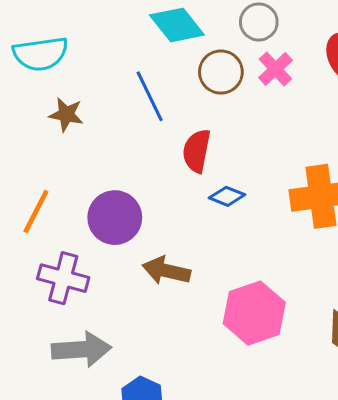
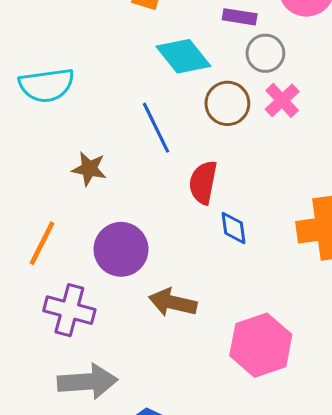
brown star: (66, 114) -> (89, 169), moved
blue diamond: (227, 196) -> (234, 228), turned 60

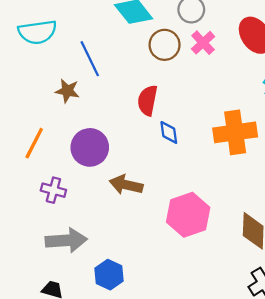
blue line: (156, 128) -> (90, 59), moved
purple cross: (69, 310) -> (53, 190), size x0.7

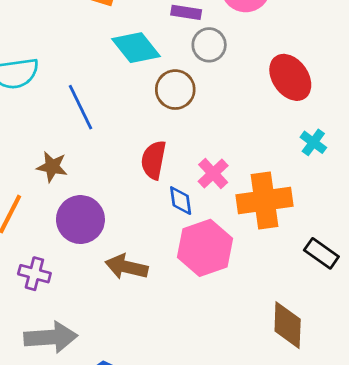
pink cross: (203, 43) -> (213, 173), moved
brown star: (67, 91) -> (52, 167), moved
pink hexagon: (188, 215) -> (205, 248), moved

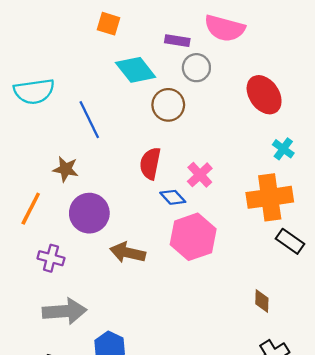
blue diamond: (181, 201) -> (173, 197), turned -35
orange cross: (265, 201) -> (270, 197), moved
brown diamond: (288, 325) -> (262, 301), size x0.6

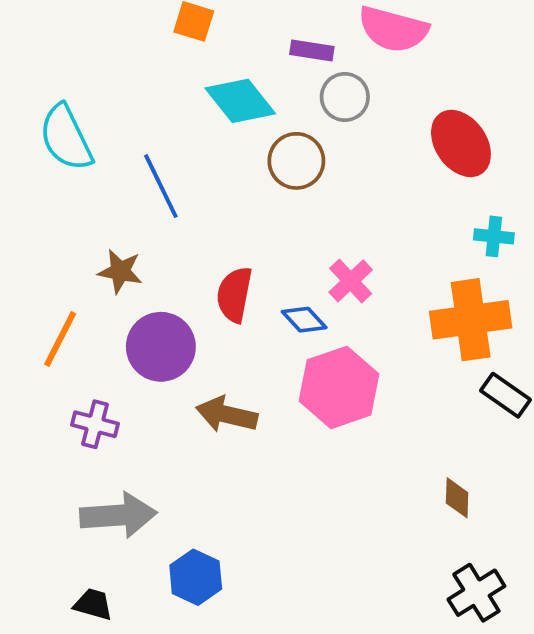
cyan semicircle: (34, 91) -> (66, 138), turned 72
cyan cross: (283, 149) -> (494, 236), turned -30
red semicircle: (150, 164) -> (234, 295), moved

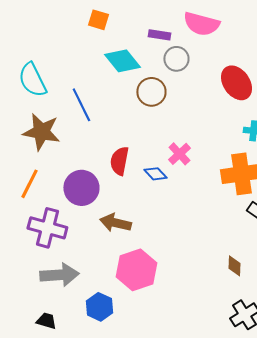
brown star: (120, 271) -> (41, 132), moved, size x1.6
pink hexagon: (339, 387) -> (136, 270), moved
purple cross: (95, 424) -> (47, 228), size x1.6

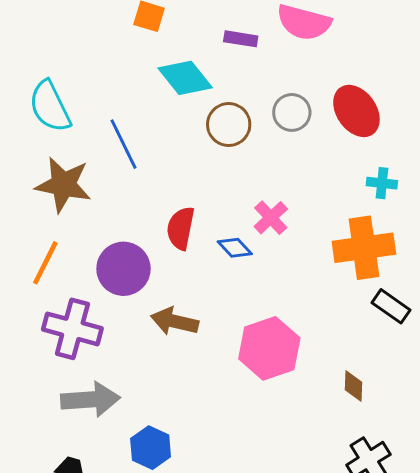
gray circle: (176, 59) -> (292, 112), moved
pink hexagon: (136, 270) -> (269, 348), moved

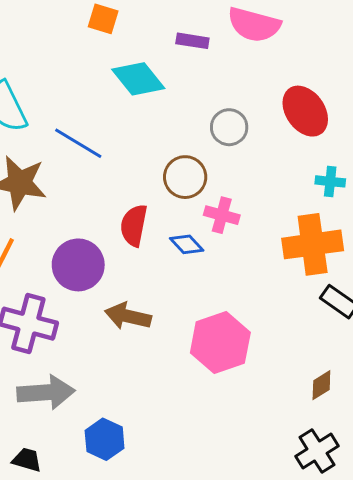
gray circle: (292, 112) -> (229, 127), moved
brown circle: (229, 125) -> (185, 177), moved
blue line: (123, 144) -> (78, 143), turned -33
pink cross: (271, 218) -> (222, 215), turned -32
brown diamond: (353, 386) -> (321, 385), moved, turned 56

